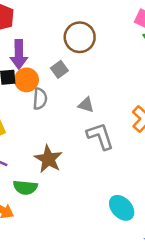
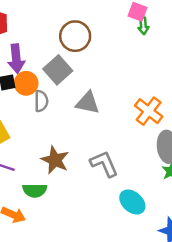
gray square: (59, 69) -> (58, 70), size x1.6
gray triangle: (86, 105) -> (88, 103), size x1.5
gray L-shape: (100, 136) -> (104, 164), moved

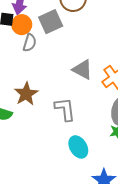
gray triangle: (88, 103) -> (82, 70), moved

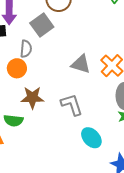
orange circle: (22, 25) -> (17, 68), moved
brown star: (26, 94) -> (32, 98), turned -30

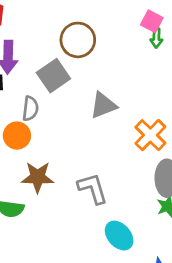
gray triangle: (81, 64) -> (103, 105), moved, turned -40

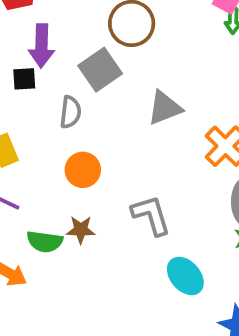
orange circle: (17, 136) -> (83, 170), moved
brown star: (38, 177) -> (81, 230), moved, size x0.7

